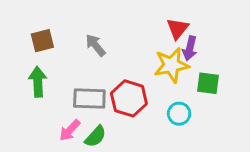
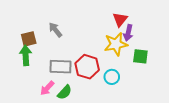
brown square: (42, 41) -> (29, 39), moved
gray arrow: (95, 45) -> (55, 30), moved
cyan circle: (179, 114) -> (112, 77), moved

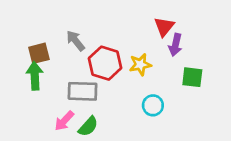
yellow star: (116, 44) -> (140, 65), moved, size x0.7
red hexagon: (87, 67) -> (105, 63), moved

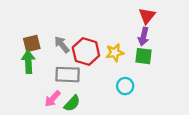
red triangle: (164, 27) -> (147, 16), moved
gray arrow: (76, 41) -> (62, 45), moved
green square: (192, 77) -> (144, 56), moved

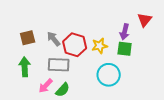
red triangle: (147, 16) -> (145, 20), moved
green arrow: (28, 62) -> (25, 67), moved
cyan circle: (125, 86) -> (109, 75), size x1.5

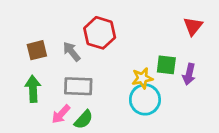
purple arrow: (125, 32) -> (189, 74), moved
red hexagon: (75, 45) -> (100, 33), moved
yellow star: (100, 46) -> (142, 78), moved

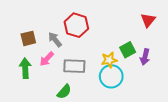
green square: (166, 65) -> (128, 50), turned -35
gray rectangle: (78, 86) -> (74, 66), moved
pink arrow: (61, 114) -> (47, 59), moved

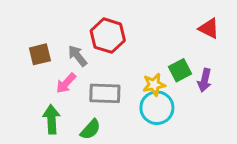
red triangle: (148, 20) -> (209, 28), turned -42
green arrow: (25, 68) -> (51, 119), moved

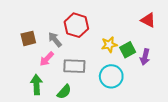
yellow star: (154, 85) -> (109, 45), moved

